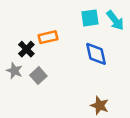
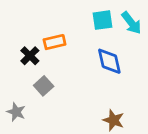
gray star: (14, 71) -> (16, 112), moved

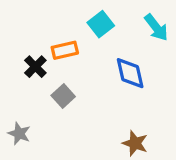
cyan square: (103, 20) -> (101, 24), moved, turned -30
gray square: (44, 86) -> (63, 96), moved

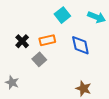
cyan arrow: (156, 27) -> (97, 17), turned -30
orange rectangle: (65, 50) -> (47, 40), moved

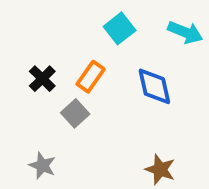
orange rectangle: (47, 40) -> (91, 77), turned -42
gray star: (12, 82) -> (42, 166), moved

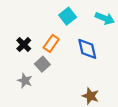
gray star: (42, 166) -> (25, 81), moved

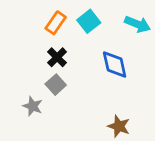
orange rectangle: (51, 43) -> (56, 23), moved
black cross: (24, 45) -> (57, 57), moved

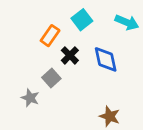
orange rectangle: (56, 23) -> (50, 36), moved
black cross: (57, 57) -> (70, 55), moved

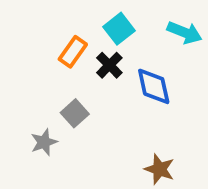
black cross: (70, 55) -> (109, 65), moved
gray star: (30, 98) -> (44, 142), turned 30

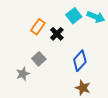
cyan square: (119, 29) -> (74, 16), moved
blue diamond: (154, 86) -> (80, 61), moved, turned 55

